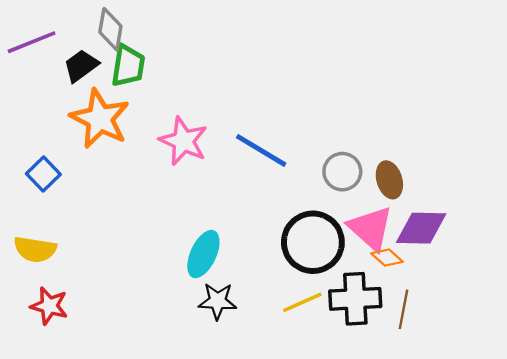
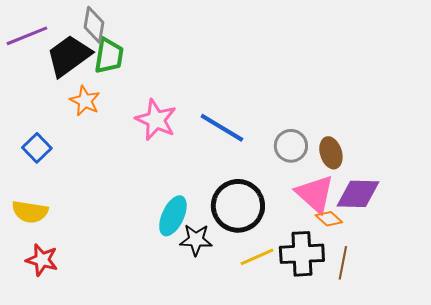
black trapezoid: (81, 66) -> (69, 56), size x1.5
orange star: (100, 119) -> (85, 101), size x0.6
black circle: (313, 242) -> (238, 206), moved
black star: (218, 301) -> (196, 240), moved

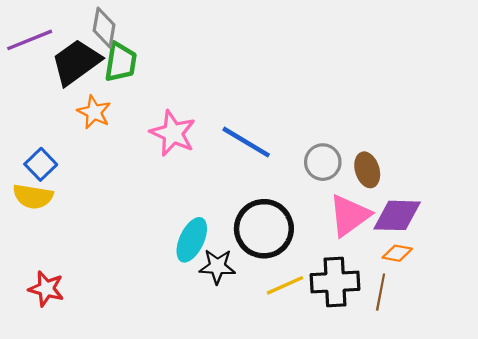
pink triangle: (315, 194) -> (349, 215), turned 42
yellow semicircle: (30, 212) -> (33, 197), moved
orange diamond: (329, 219) -> (397, 253), moved, turned -32

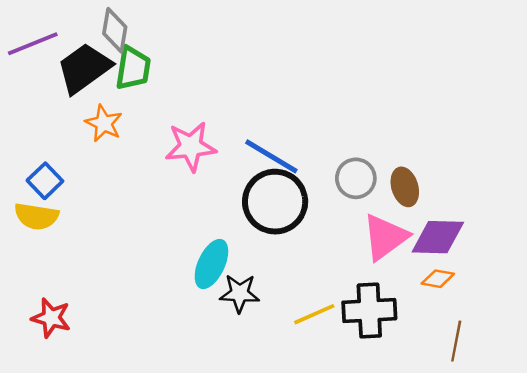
pink star: (173, 133) -> (191, 147), turned -30
black circle: (264, 229) -> (275, 202), moved
brown line: (381, 292) -> (456, 341), moved

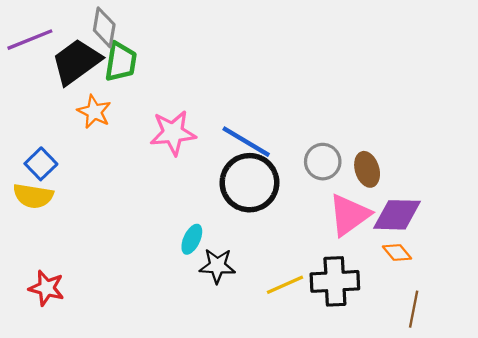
cyan ellipse: (211, 264) -> (192, 239), size x0.7
orange diamond: (438, 279) -> (397, 253), turned 40

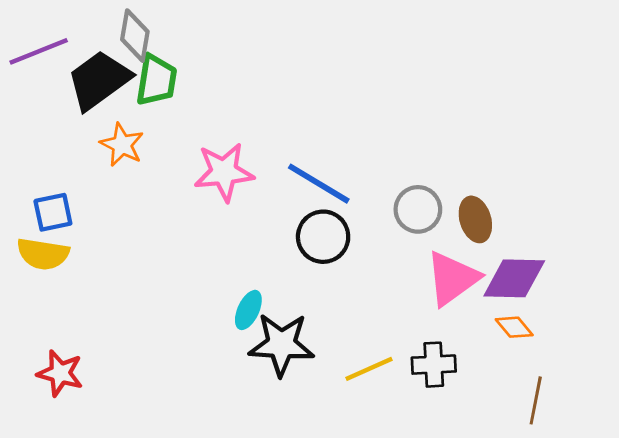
blue square: (41, 164) -> (53, 212), turned 32
black circle: (249, 183) -> (323, 237), size x0.7
black star: (217, 266) -> (281, 344), size x1.4
black cross: (335, 281) -> (434, 365), size x0.7

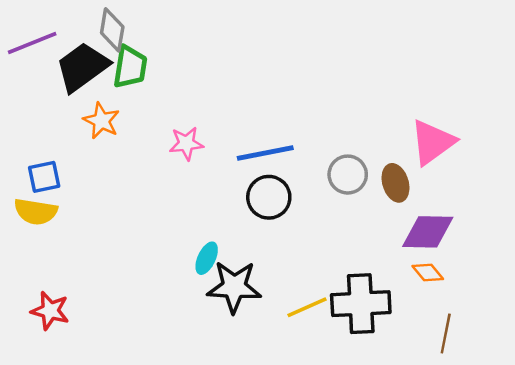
pink star: (224, 172) -> (186, 143), size x0.7
blue line: (319, 184) -> (265, 153), turned -42
pink triangle: (452, 278) -> (433, 142), moved
black cross: (434, 365) -> (361, 304), size x1.6

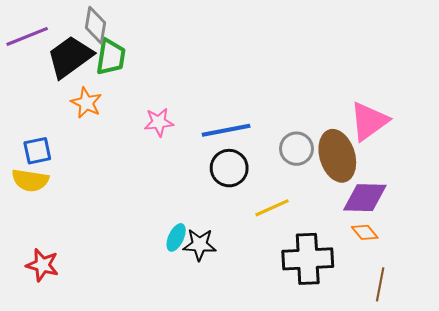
brown ellipse: (395, 183) -> (337, 156), size x1.6
cyan ellipse: (207, 258) -> (176, 237), moved
black star: (234, 287) -> (200, 245), size x0.7
yellow line: (307, 307) -> (272, 208), moved

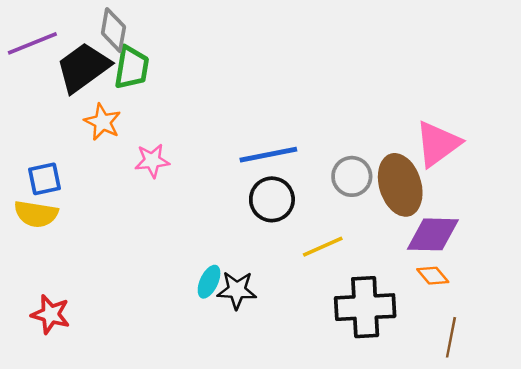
pink star: (159, 122) -> (152, 161), moved

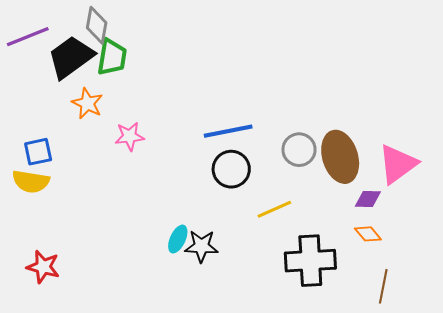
pink triangle: (438, 144) -> (398, 164), moved
purple diamond: (433, 234) -> (368, 199), size x0.6

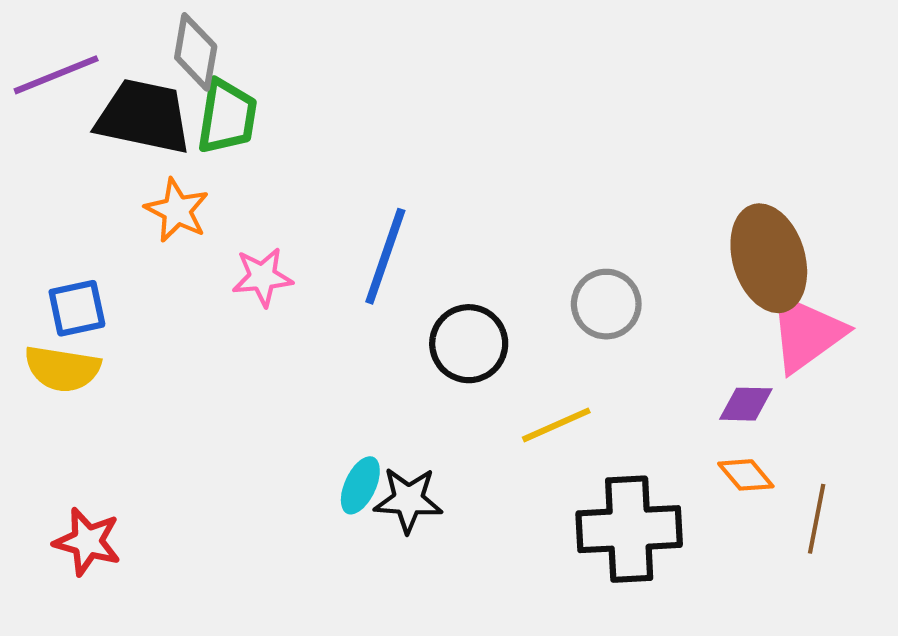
black trapezoid: (71, 57) -> (144, 117), turned 48
blue line: (228, 131) -> (385, 256), moved, turned -60
brown ellipse: (340, 157) -> (769, 258), moved
brown line: (383, 286) -> (817, 519), moved

